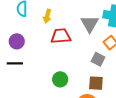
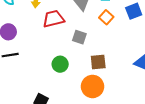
gray square: (98, 59) -> (79, 37), moved

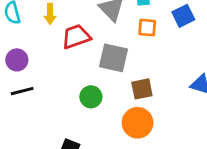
orange square: (106, 17) -> (147, 28), turned -32
gray square: (79, 37) -> (113, 58), size x1.5

